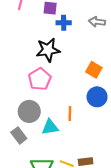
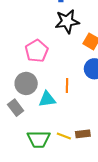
black star: (48, 50) -> (67, 21), moved

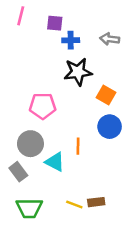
pink pentagon: (37, 51) -> (43, 106), turned 30
cyan triangle: (47, 99) -> (55, 162), turned 36
green trapezoid: (39, 139) -> (29, 208), moved

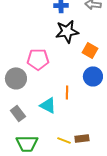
gray circle: (30, 144) -> (16, 78), moved

